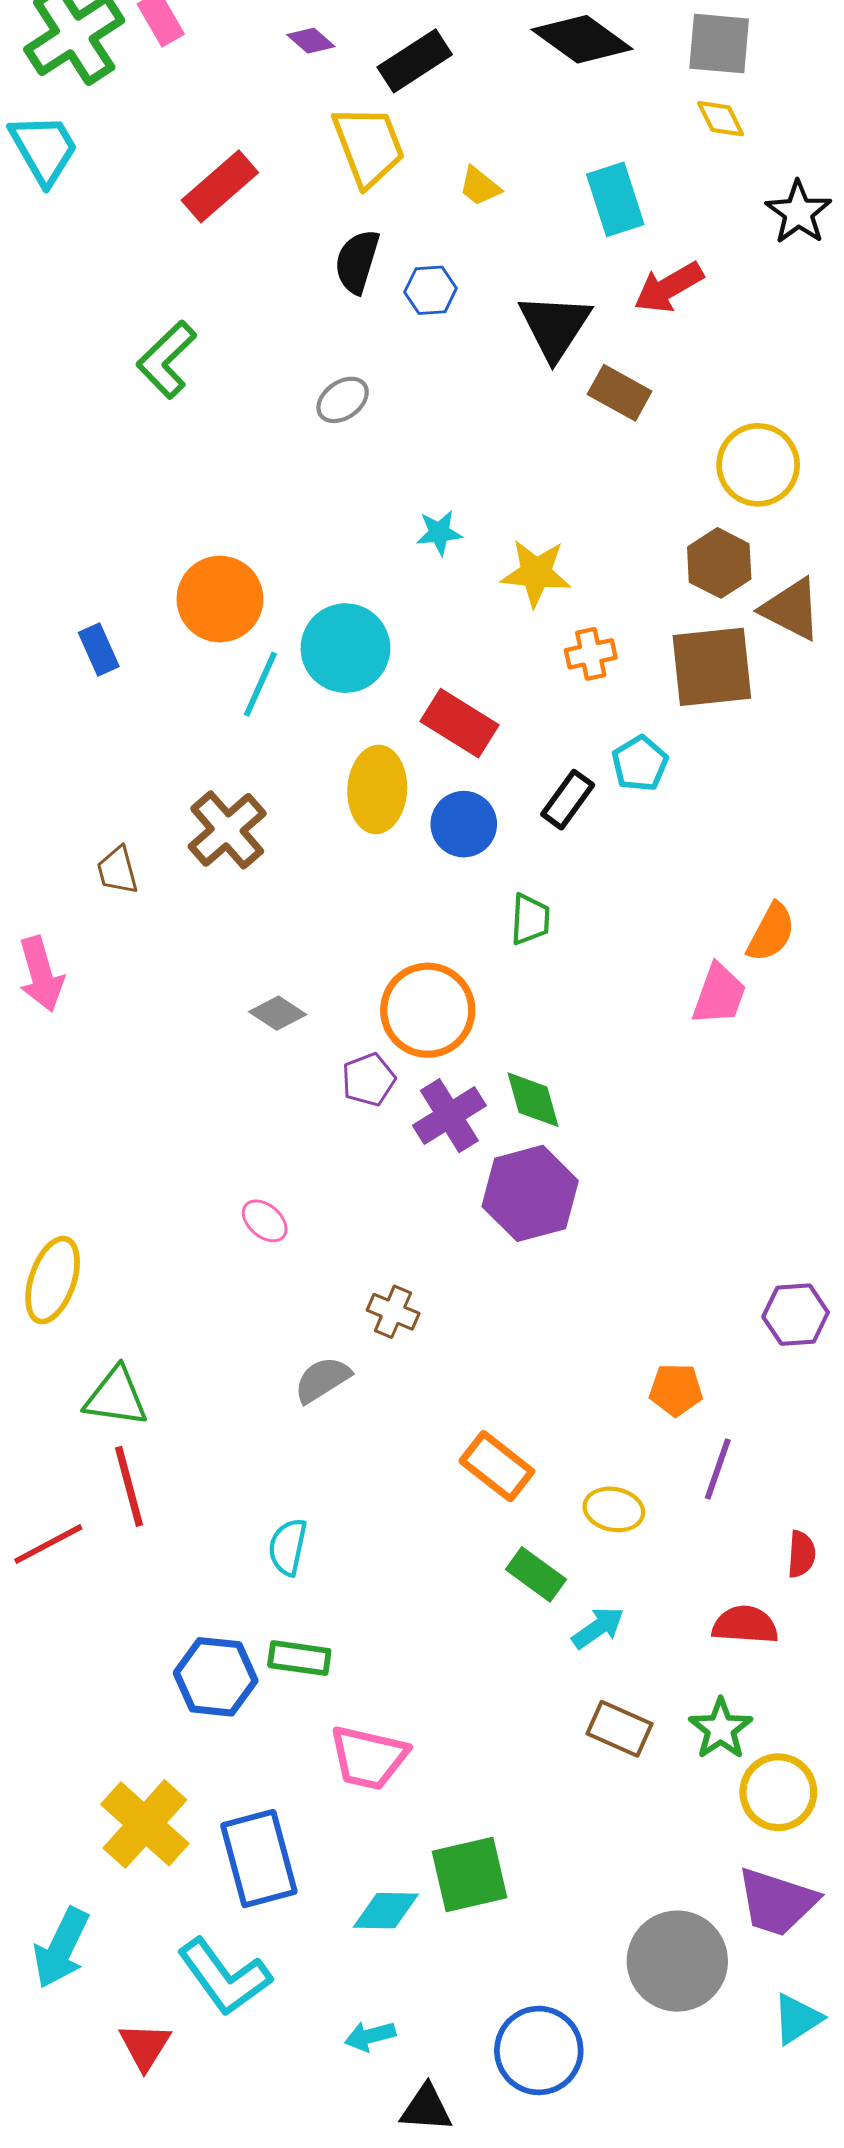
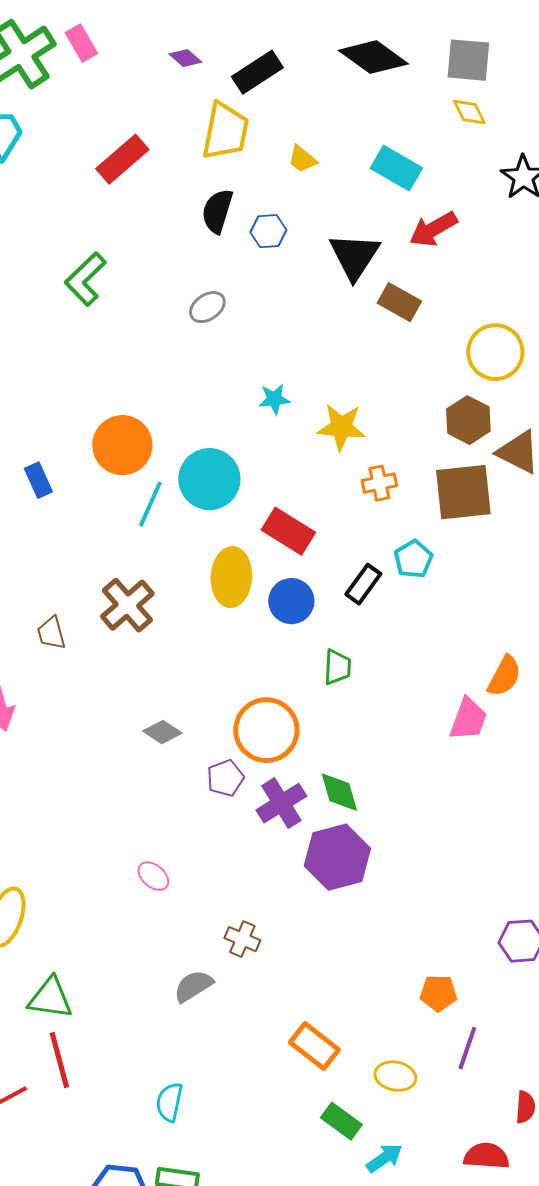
yellow trapezoid: (369, 146) -> (225, 131), turned 32
cyan rectangle: (615, 199) -> (396, 168), turned -42

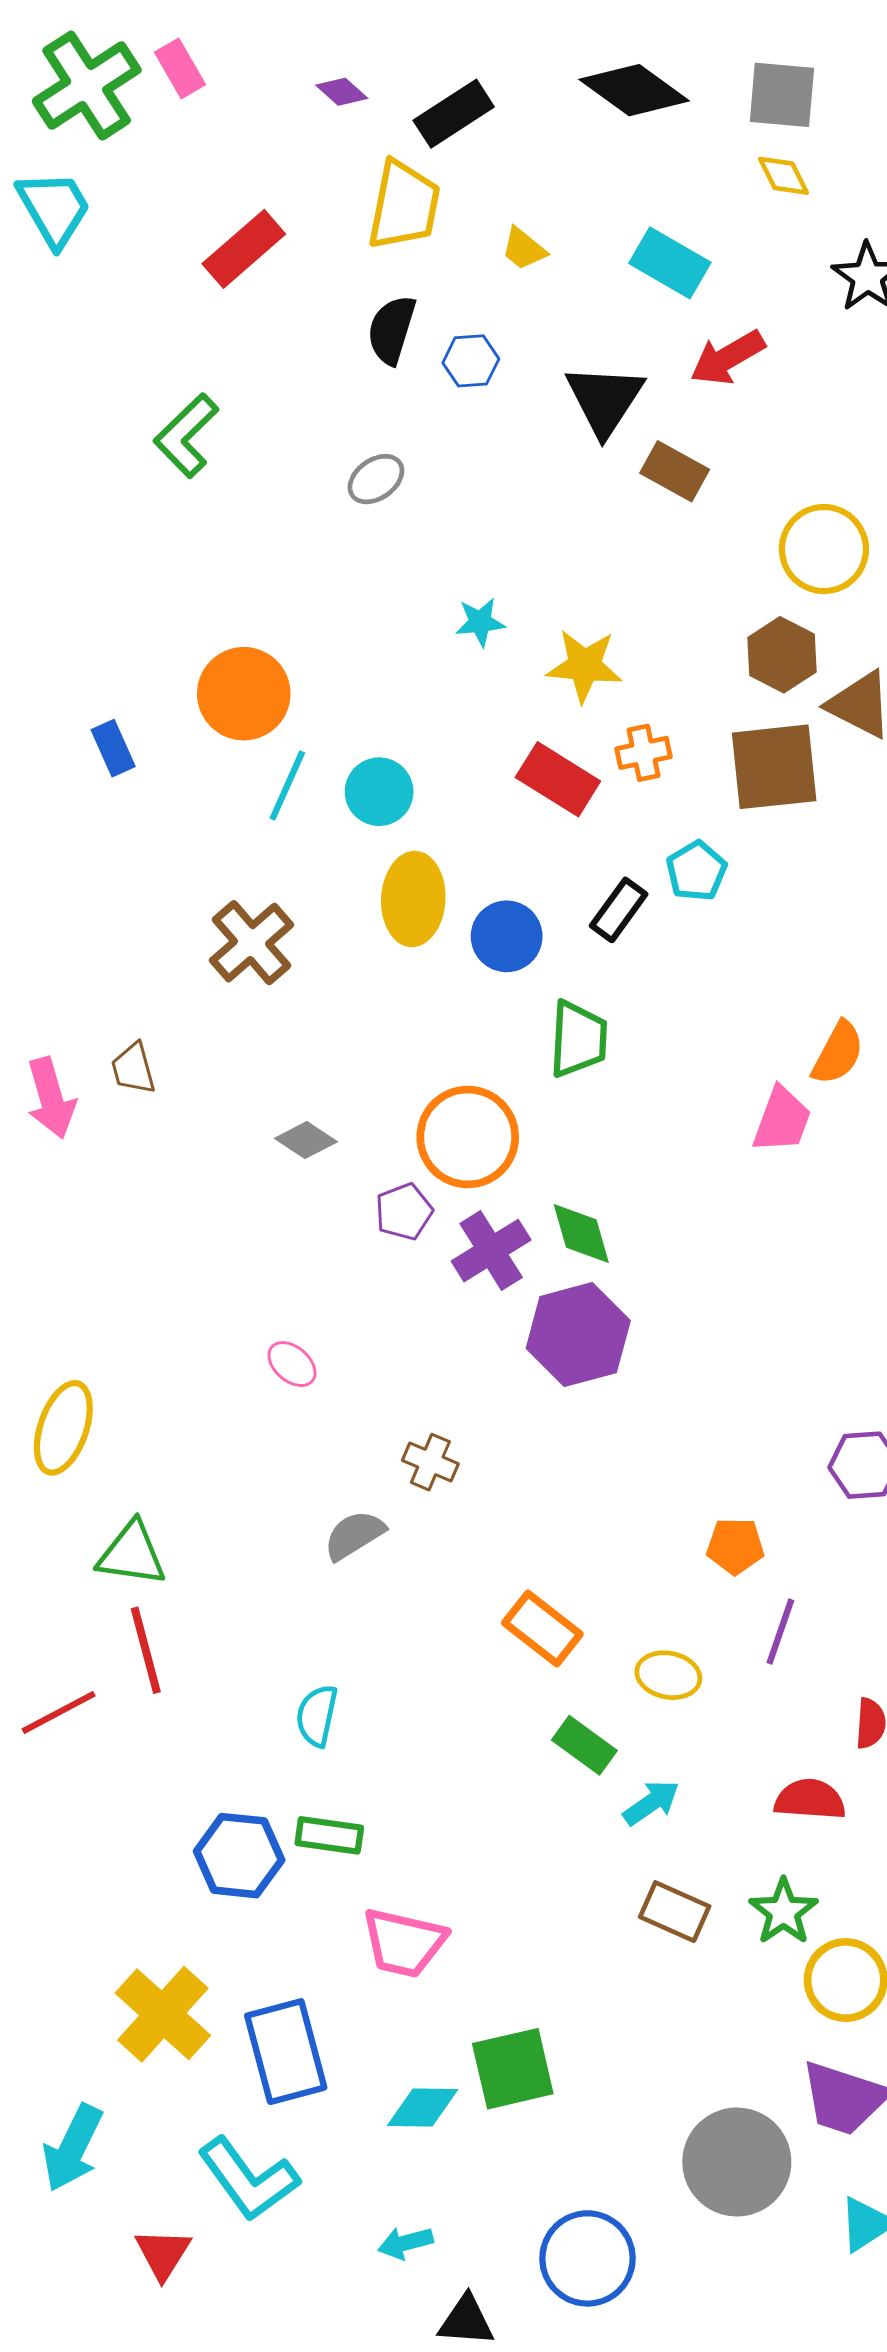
cyan circle: (209, 479) -> (379, 792), moved, size x0.7
red rectangle: (288, 531) -> (558, 779), moved
brown trapezoid: (51, 633) -> (133, 1069), moved
green trapezoid: (337, 667) -> (578, 1039), size x1.4

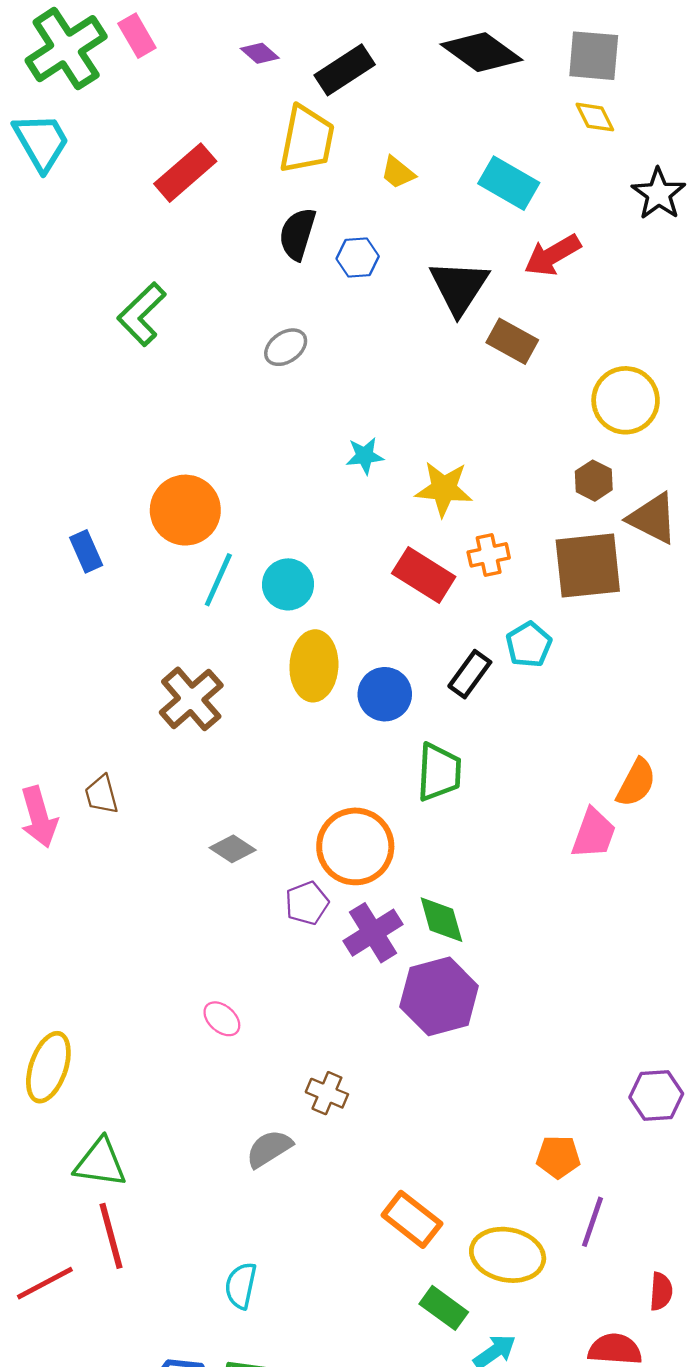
brown hexagon: (782, 655) -> (594, 481), size x0.7
yellow ellipse: (668, 1675) -> (508, 1255), size x1.5

